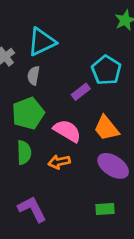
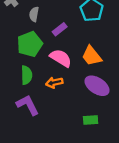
purple rectangle: (81, 92) -> (60, 29), moved
purple L-shape: (32, 209) -> (28, 105), moved

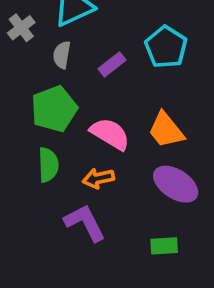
purple rectangle: (60, 29) -> (112, 64), moved
purple L-shape: (28, 105) -> (85, 223), moved

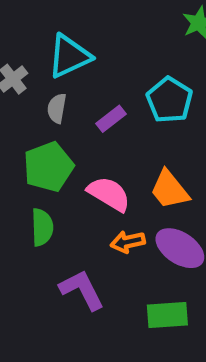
orange arrow: (98, 178) -> (128, 242), moved
green rectangle: (164, 246) -> (167, 315), size x1.4

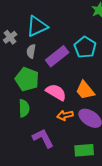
purple rectangle: (111, 119) -> (57, 56), size x1.6
green pentagon: (48, 167) -> (27, 79), turned -30

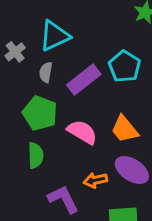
orange arrow: (65, 115) -> (95, 180), moved

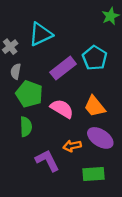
gray semicircle: (46, 72) -> (16, 71), moved

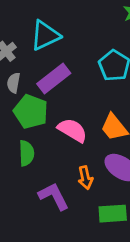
purple rectangle: (63, 68) -> (54, 78), moved
orange arrow: (72, 146) -> (85, 178), turned -90

